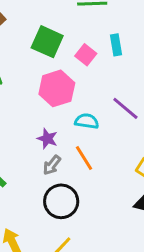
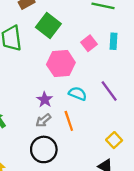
green square: (47, 42) -> (48, 25), moved

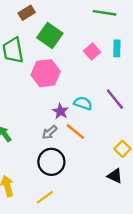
pink hexagon: (61, 63) -> (46, 73), moved
purple star: (45, 100) -> (60, 111), moved
orange line: (69, 121) -> (75, 132), turned -30

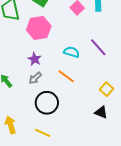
purple star: (60, 111) -> (35, 59), moved
gray arrow: (49, 132) -> (35, 78), moved
yellow line: (45, 197) -> (43, 133), turned 63

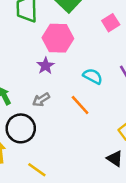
purple star: (35, 59) -> (46, 66), moved
black circle: (47, 103) -> (21, 128), moved

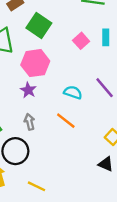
gray arrow: (41, 100) -> (29, 122), turned 119

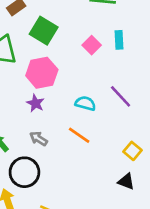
gray arrow: (29, 122) -> (39, 139), turned -42

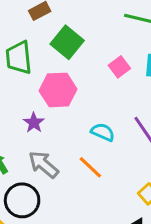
purple star: (35, 103) -> (34, 123), moved
gray arrow: (39, 139) -> (44, 164), size x1.5

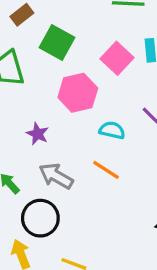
pink square: (119, 67) -> (117, 58), size x1.4
pink hexagon: (58, 90) -> (78, 93), moved

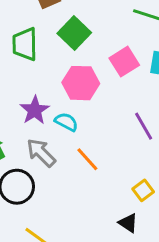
cyan semicircle: (112, 130) -> (66, 122), moved
purple star: (38, 134) -> (35, 110), size x1.4

